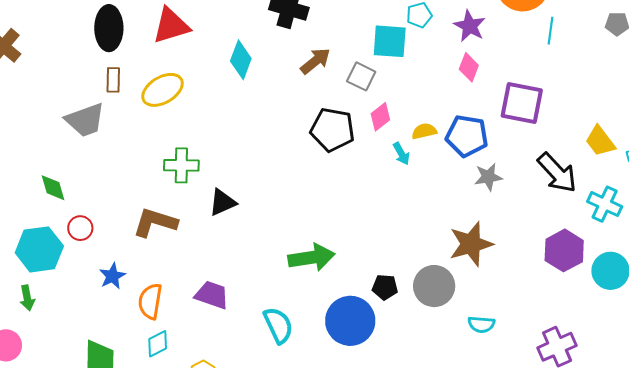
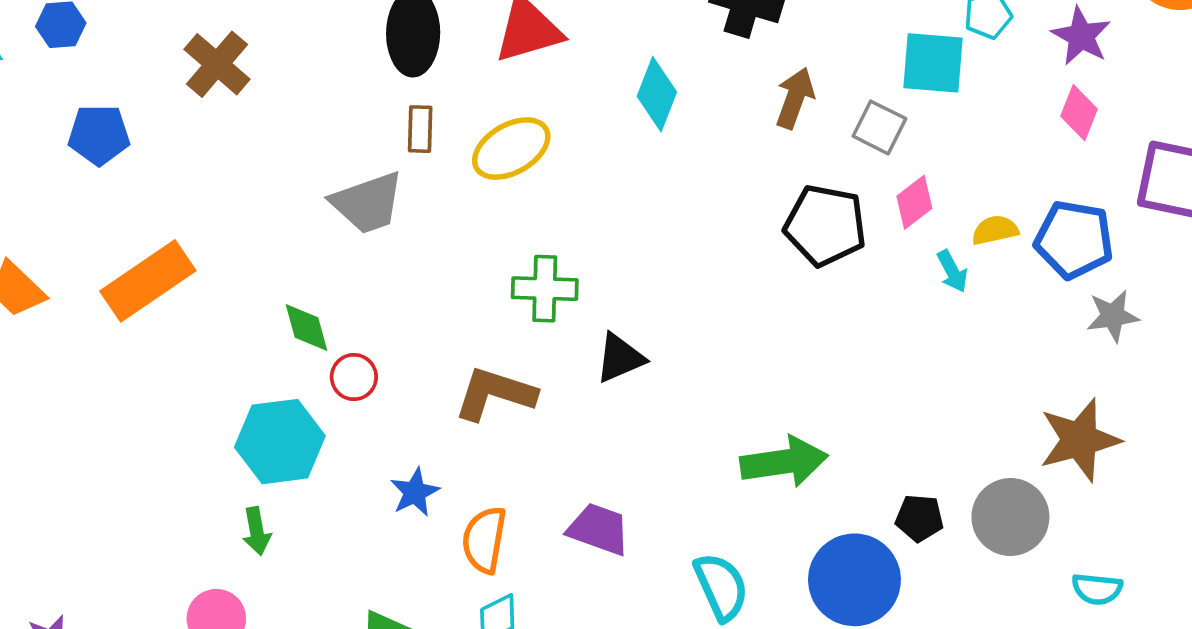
brown arrow: (315, 61) -> (795, 98), turned -32
red circle: (80, 228) -> (354, 377), moved

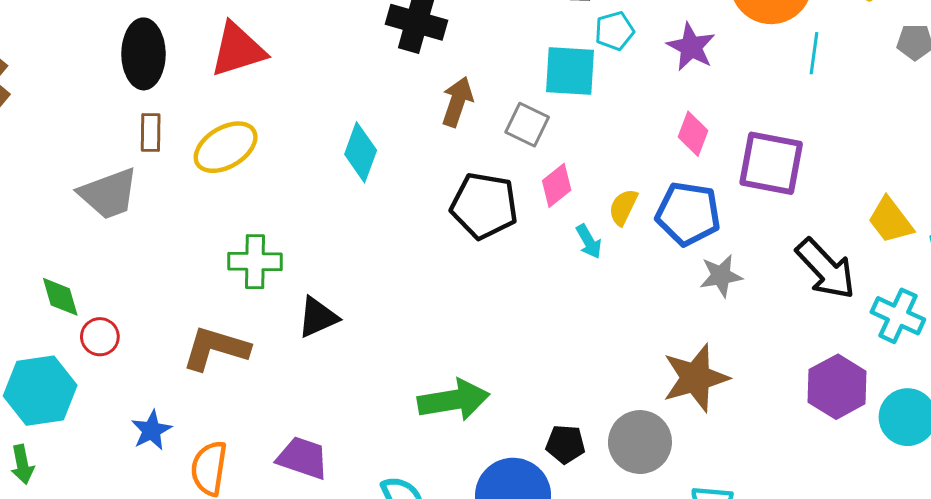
cyan diamond: (657, 94) -> (361, 152), moved
pink diamond: (1079, 113) -> (693, 134), moved
yellow semicircle: (995, 230) -> (623, 207), turned -51

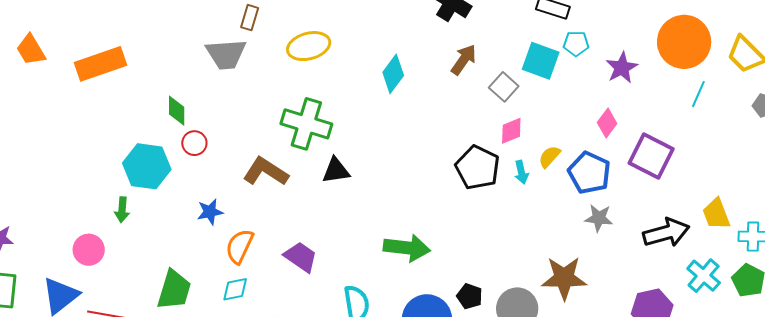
brown rectangle: (151, 133) -> (250, 18), moved
black pentagon: (484, 206) -> (478, 168), moved
green cross: (255, 262) -> (306, 124), size x1.4
black arrow: (826, 269) -> (666, 233), turned -78

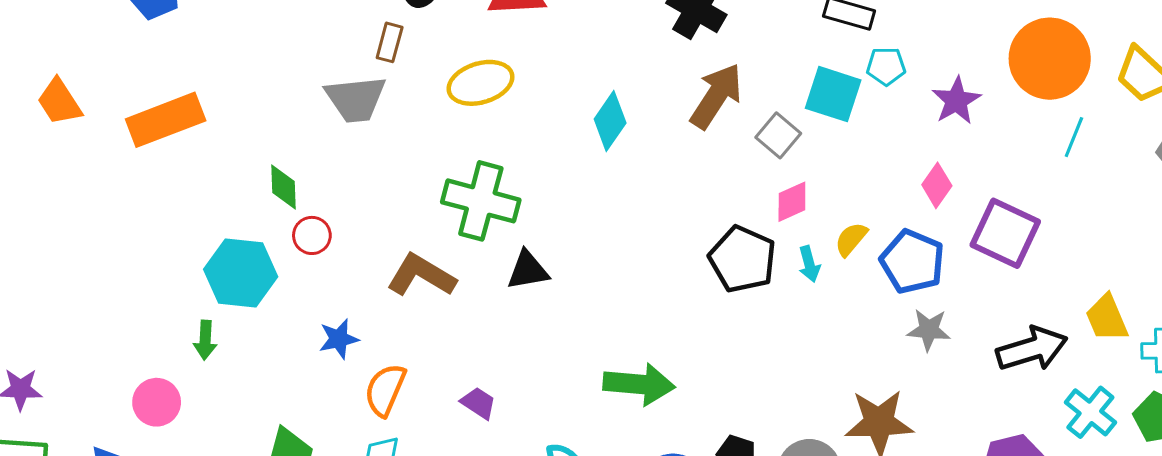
brown arrow: (464, 60) -> (716, 96), size x1.4
purple trapezoid: (301, 257) -> (478, 403), size x0.7

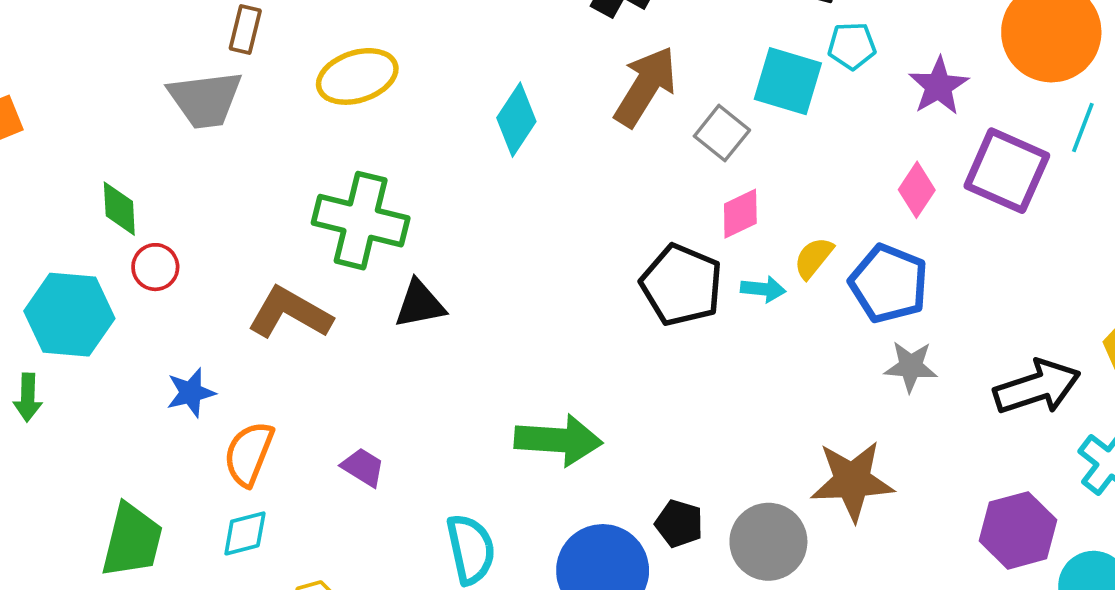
purple square: (1005, 233) -> (1007, 171), moved
cyan arrow: (809, 264) -> (763, 289), turned -68

